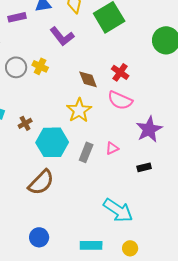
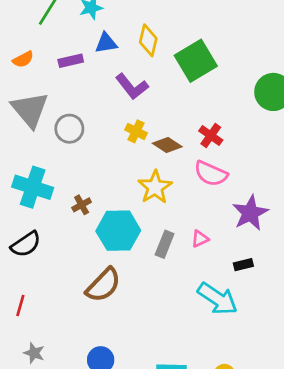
yellow cross: (40, 66) -> (136, 131), moved
brown diamond: (88, 79) -> (167, 145), turned -35
cyan arrow: (118, 210) -> (218, 299), moved

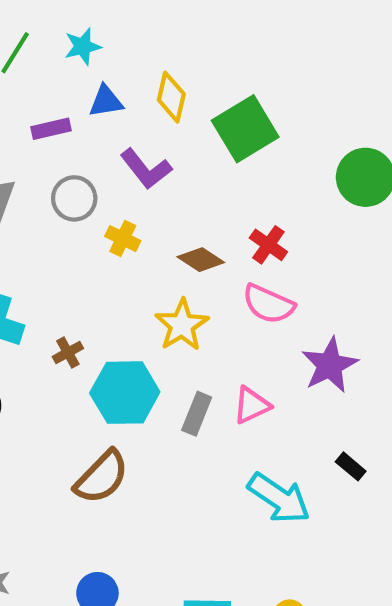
gray circle: (69, 129) -> (74, 198), moved
yellow cross: (136, 131) -> (123, 239), moved
pink triangle: (200, 239) -> (252, 405), size x1.4
black rectangle: (243, 265) -> (351, 466), moved, turned 54

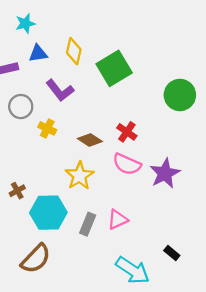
purple star: (330, 365) -> (165, 173), moved

